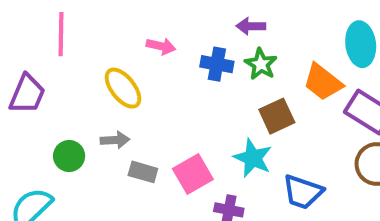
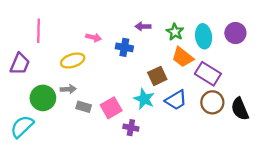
green star: (261, 64) -> (175, 32), moved
yellow ellipse: (123, 88) -> (73, 61), turned -70
green circle: (69, 156) -> (43, 98), size x1.5
blue trapezoid: (303, 192) -> (176, 100), moved, turned -50

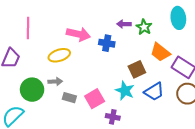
green star: (175, 32) -> (144, 27), moved
cyan ellipse: (204, 36) -> (178, 18), moved
pink arrow: (94, 37) -> (78, 34), size x1.6

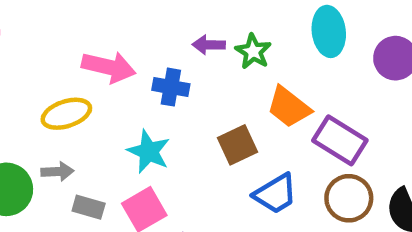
cyan star: (125, 91) -> (149, 152), moved

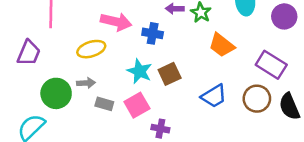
purple rectangle: (340, 140) -> (271, 65), moved
brown square: (238, 145) -> (170, 74), moved

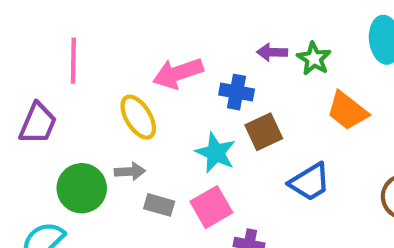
pink arrow: (116, 22) -> (178, 73), turned 148
yellow ellipse: (91, 49) -> (138, 117), turned 76
brown square: (170, 74) -> (264, 132), moved
blue trapezoid: (214, 96) -> (310, 182), moved

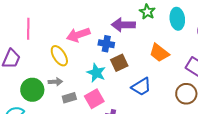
purple arrow: (272, 52) -> (123, 25), size x1.6
green star: (314, 59) -> (147, 12), moved
gray rectangle: (159, 205) -> (69, 98), turned -32

